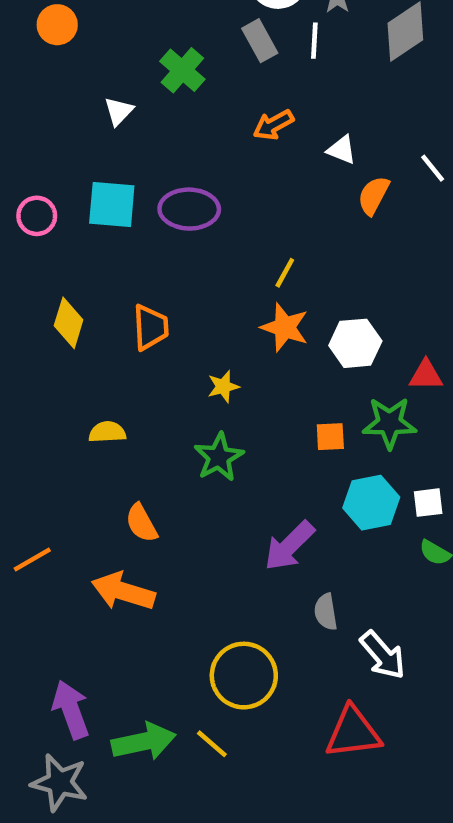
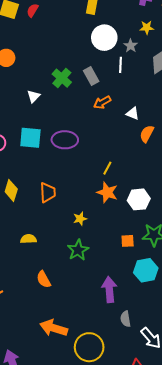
gray rectangle: (260, 41) -> (91, 76), moved
purple arrow: (289, 546) -> (109, 290), turned 130
orange arrow: (123, 591) -> (54, 328), moved

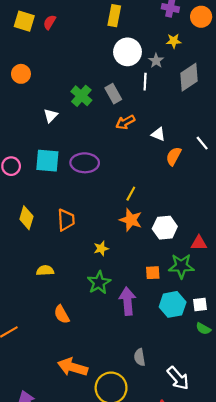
purple arrow: (109, 290) -> (128, 301), moved
gray semicircle: (126, 319) -> (140, 357), moved

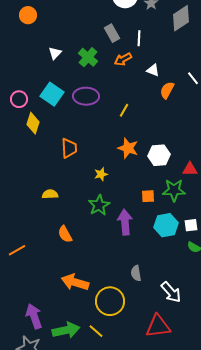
white line: (145, 82) -> (139, 38), moved
green cross: (81, 96) -> (88, 57), moved
cyan square: (47, 161) -> (52, 94), turned 30
yellow line: (131, 194) -> (124, 110), moved
yellow diamond: (26, 218) -> (33, 123), moved

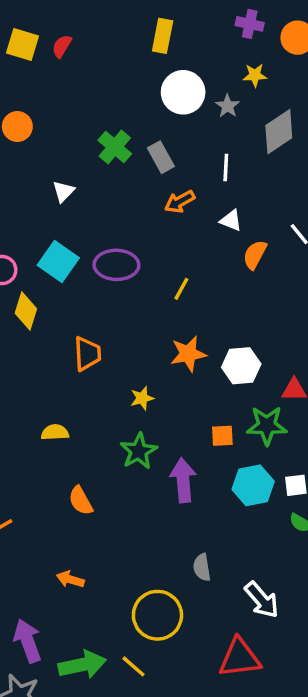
white line: (139, 38) -> (226, 167), moved
green cross: (88, 57) -> (115, 147), moved
orange star: (128, 148) -> (188, 354), turned -30
orange arrow: (75, 282) -> (70, 579), moved, size x0.6

